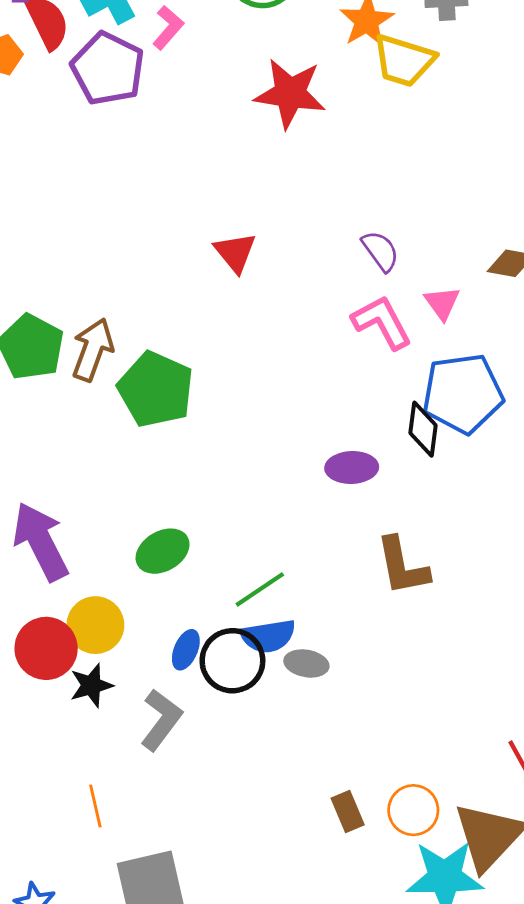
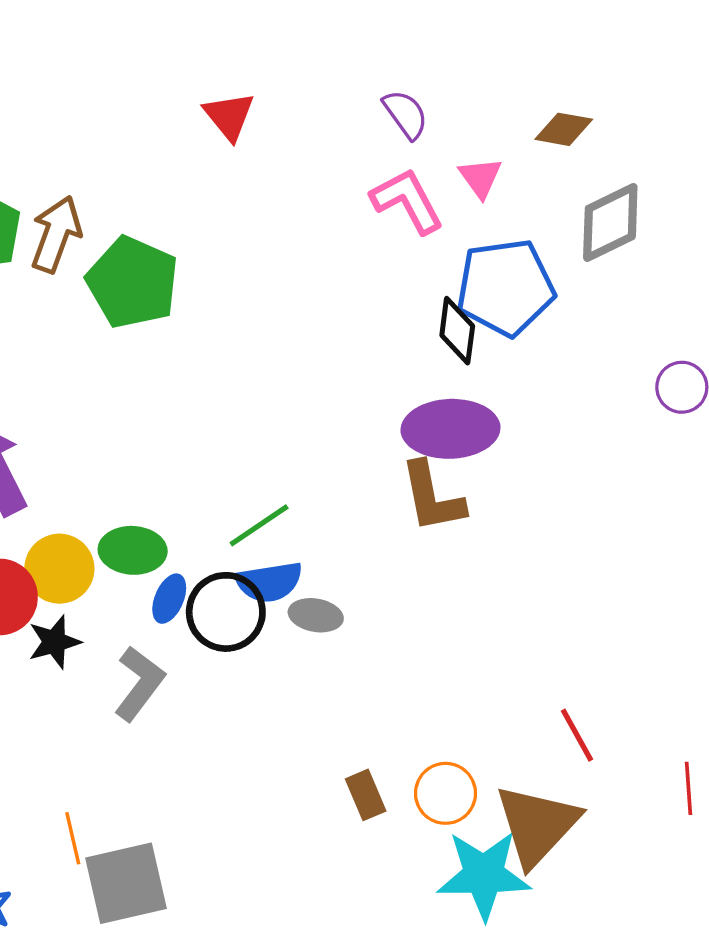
purple ellipse: (352, 468) -> (450, 429), moved, size x1.5
green ellipse: (163, 551) -> (133, 550), moved, turned 33
orange line: (95, 806) -> (73, 838), moved

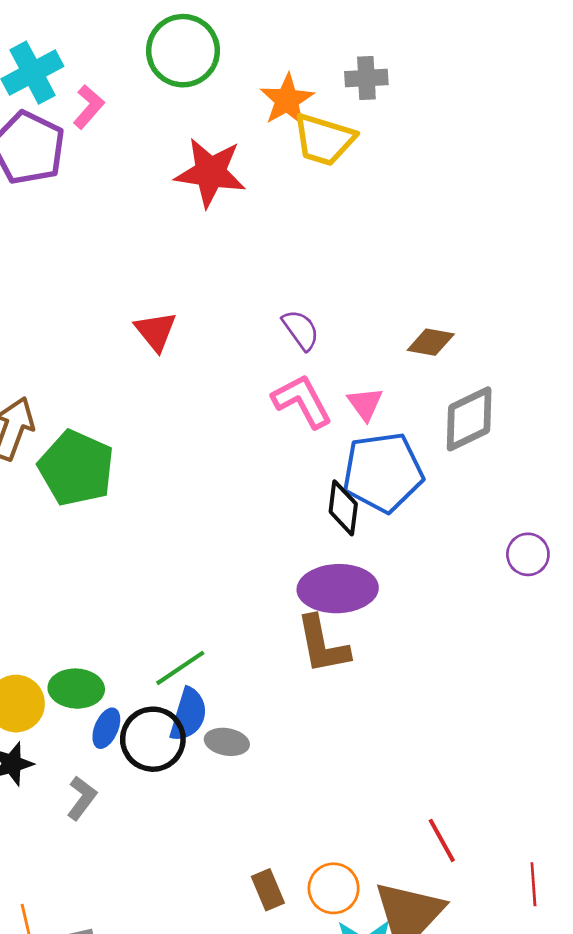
pink triangle: (480, 178) -> (365, 404), moved
blue semicircle: (269, 582) -> (188, 715), turned -64
gray L-shape: (139, 683) -> (82, 798), size x0.7

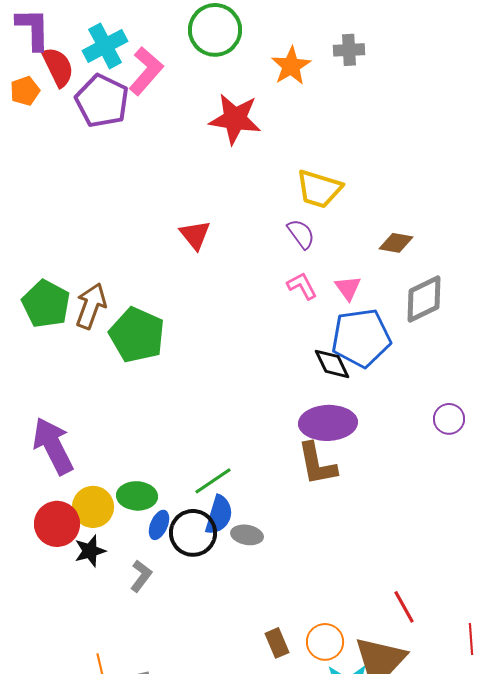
pink L-shape: (89, 107) -> (146, 71), size x1.5
yellow trapezoid: (324, 140) -> (319, 189), moved
pink L-shape: (302, 401) -> (302, 286), size x0.7
black diamond: (343, 508) -> (332, 364), turned -33
purple circle: (528, 554) -> (449, 419), moved

